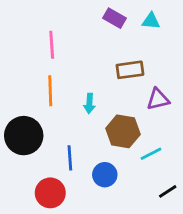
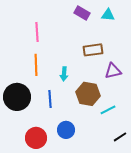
blue line: (70, 158) -> (50, 99), moved
blue circle: (105, 175) -> (66, 130), moved

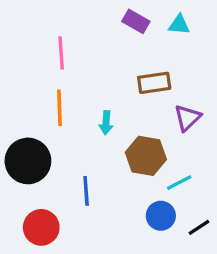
purple triangle: (113, 71) -> (187, 118), turned -30
blue line: (50, 99) -> (86, 191), moved
blue circle: (66, 130) -> (161, 216), moved
red circle: (36, 138) -> (41, 227), moved

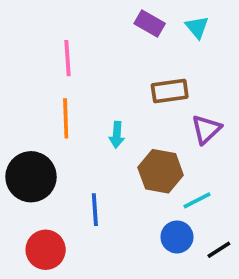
cyan triangle: (179, 25) -> (197, 27), turned 45

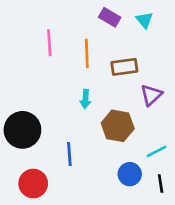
orange line: (66, 118) -> (87, 53), moved
cyan line: (197, 200) -> (157, 151), moved
black line: (219, 250) -> (161, 184), turned -66

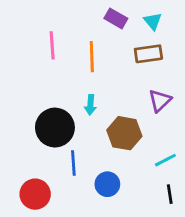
brown rectangle: (124, 67) -> (148, 54), moved
black circle: (22, 130) -> (55, 128), moved
blue circle: (130, 174) -> (107, 184), moved

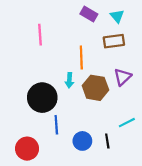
orange line: (92, 57) -> (81, 57), moved
brown hexagon: (124, 133) -> (95, 88), moved
black line: (170, 194) -> (107, 141), moved

